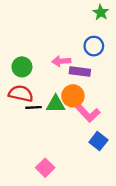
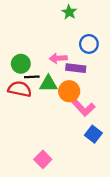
green star: (101, 12) -> (69, 12), moved
green triangle: (56, 104) -> (48, 84), moved
black line: (34, 107) -> (32, 77), moved

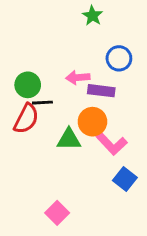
green triangle: (48, 84) -> (69, 139), moved
red semicircle: (20, 89) -> (26, 119), turned 105

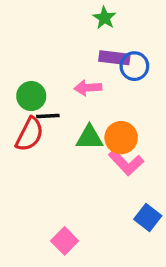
purple rectangle: (101, 91) -> (114, 58), moved
orange circle: (92, 122) -> (121, 138), moved
green triangle: (69, 139) -> (89, 138), moved
blue square: (125, 179) -> (148, 217), moved

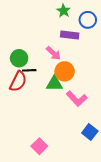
blue circle: (134, 66) -> (88, 20), moved
pink arrow: (88, 88) -> (53, 53), turned -133
orange circle: (121, 138) -> (65, 71), moved

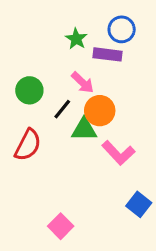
green star: (64, 11) -> (76, 39), moved
blue circle: (88, 20) -> (122, 29), moved
black line: (29, 70) -> (62, 109), moved, turned -48
red semicircle: (18, 81) -> (28, 145), moved

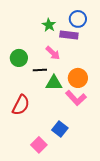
black line: (62, 109) -> (40, 70), turned 48
orange circle: (100, 111) -> (78, 78), moved
red semicircle: (28, 145) -> (21, 105), moved
blue square: (139, 204) -> (60, 129), moved

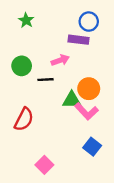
green star: (49, 25) -> (26, 20), moved
pink arrow: (53, 53) -> (60, 60), turned -63
green triangle: (54, 83) -> (72, 100), moved
blue square: (60, 129) -> (92, 147), moved

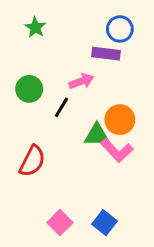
black line: (45, 80) -> (61, 107), turned -56
blue square: (92, 147) -> (104, 223), moved

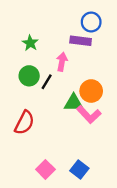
green star: (35, 27) -> (30, 43), moved
pink arrow: (81, 81) -> (62, 62), turned -60
green circle: (29, 89) -> (29, 76), moved

